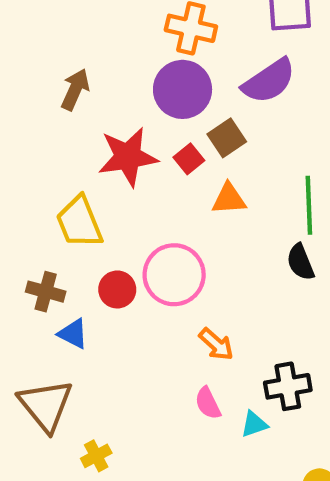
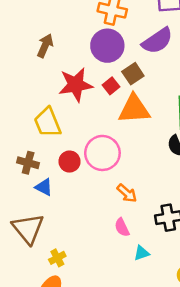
orange triangle: (229, 199) -> (134, 109), size x1.6
cyan triangle: (254, 424) -> (141, 253), moved

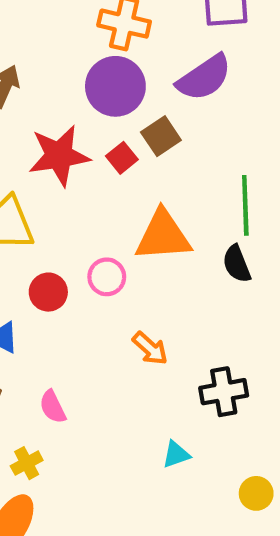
orange triangle: (134, 109) -> (163, 236), moved
pink circle: (102, 153) -> (107, 277), size x0.6
pink semicircle: (122, 227) -> (53, 407), moved

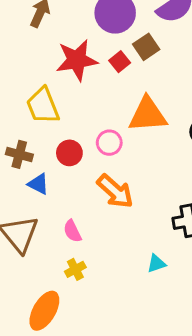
orange arrow: (150, 348) -> (115, 191), moved, size x1.5
yellow cross: (27, 463) -> (75, 269), moved

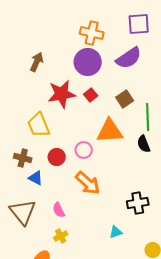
brown square: (146, 47) -> (125, 99), moved

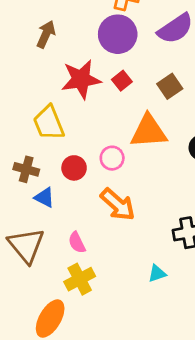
yellow cross: (61, 236) -> (80, 279), size x1.5

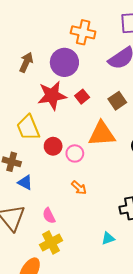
purple circle: (118, 34) -> (64, 62), moved
red circle: (74, 168) -> (53, 146), moved
orange arrow: (118, 205) -> (79, 188), size x0.6

